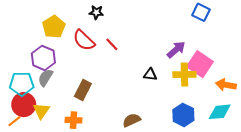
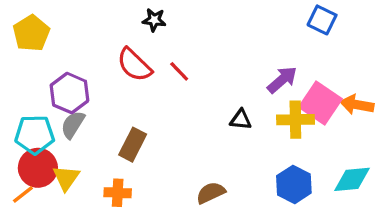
yellow pentagon: (54, 27) -> (31, 33), moved
orange arrow: (226, 85) -> (357, 105), moved

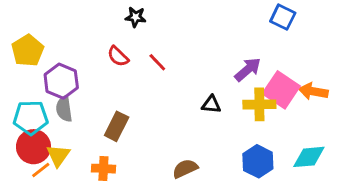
yellow pentagon: (31, 33) -> (28, 51), moved
red semicircle: (134, 65) -> (118, 56), size x0.7
gray semicircle: (73, 125) -> (64, 109), turned -40
orange line: (23, 194) -> (41, 170), moved

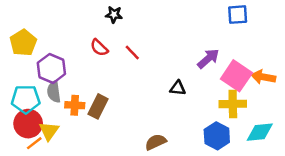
blue square: (283, 17) -> (238, 15), turned -30
yellow cross: (259, 104) -> (233, 104), moved
orange cross: (103, 169) -> (75, 105), moved

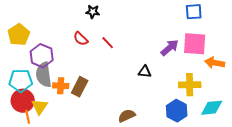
pink square: (236, 76) -> (195, 44), moved, turned -30
gray semicircle: (54, 92) -> (44, 75), size x1.4
orange line: (34, 143) -> (28, 117), turned -64

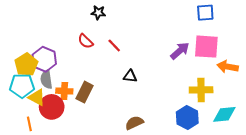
yellow pentagon: (19, 35) -> (26, 65), moved
black triangle: (145, 72) -> (130, 76), moved
gray semicircle: (44, 75) -> (46, 79), size x0.7
red circle: (23, 101) -> (52, 107), moved
yellow triangle: (40, 107) -> (37, 97), moved, turned -36

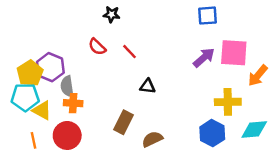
blue square: (205, 13) -> (207, 16), moved
orange arrow: (228, 67) -> (258, 76), turned -60
gray semicircle: (46, 79) -> (67, 86), moved
brown rectangle: (84, 92) -> (124, 122), moved
red circle: (52, 107) -> (67, 135), moved

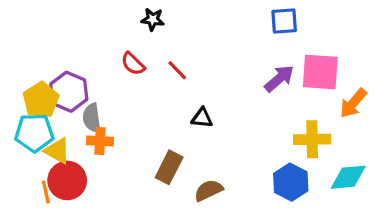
red circle: (67, 135) -> (67, 180), moved

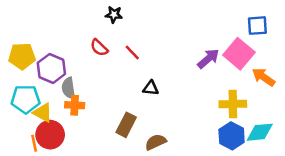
blue square: (284, 21) -> (257, 26), moved
pink square: (320, 72) -> (239, 54), turned 36
yellow pentagon: (41, 100) -> (22, 56), moved, turned 30
orange arrow: (353, 103) -> (263, 77), turned 85
blue hexagon: (291, 182) -> (232, 136), moved

